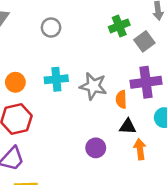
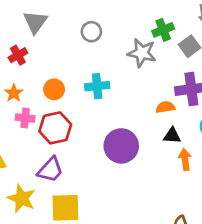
gray star: (93, 86) -> (142, 53), moved
orange semicircle: (121, 99) -> (165, 107), turned 84
purple circle: (96, 148) -> (121, 146), moved, size x1.6

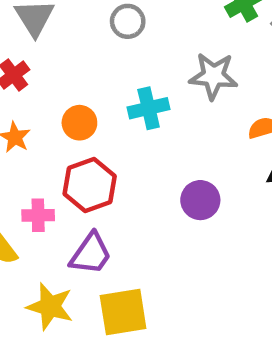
gray star: (142, 53) -> (213, 76), moved
pink cross: (25, 118) -> (38, 215), moved
purple circle: (121, 146) -> (200, 200), size x0.7

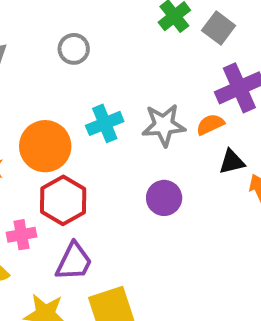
gray star: (213, 76) -> (164, 125), moved
orange circle: (79, 123) -> (45, 146), size x1.6

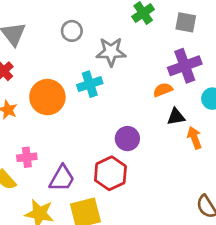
gray square: (219, 28) -> (186, 22), moved, turned -30
gray star: (164, 125) -> (111, 52), moved
red hexagon: (63, 200) -> (110, 173), moved

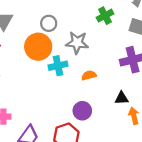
orange semicircle: (163, 90) -> (89, 75), moved
orange circle: (47, 97) -> (38, 47), moved

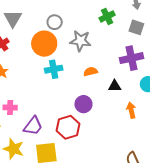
cyan cross: (58, 66) -> (54, 69), moved
black triangle: (122, 98) -> (115, 86), moved

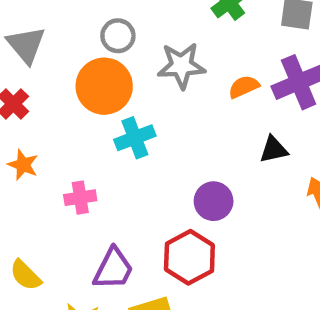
orange semicircle: (91, 72) -> (244, 87), moved
pink cross: (10, 108) -> (80, 198), moved

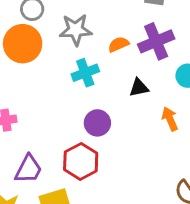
cyan cross: (135, 138) -> (85, 73), moved

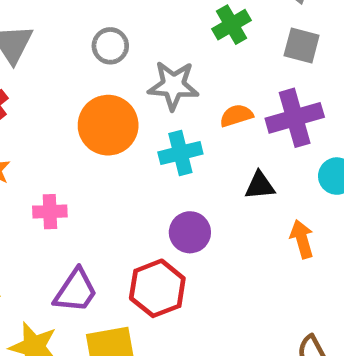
orange circle: (23, 44) -> (108, 125), moved

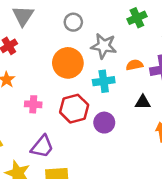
red hexagon: (157, 288) -> (74, 109), moved

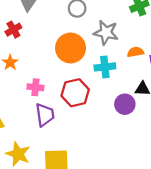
purple circle: (104, 123) -> (125, 104), moved
purple trapezoid: (42, 147) -> (45, 115), moved, turned -50

